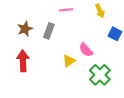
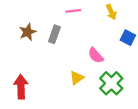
red arrow: (23, 61) -> (21, 87), moved
yellow triangle: (69, 61) -> (77, 78), moved

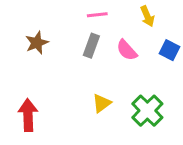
gray rectangle: (54, 34) -> (91, 46), moved
pink semicircle: (96, 55) -> (127, 50), moved

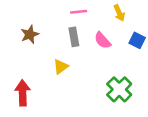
gray rectangle: (91, 46) -> (74, 37), turned -30
yellow triangle: (102, 103) -> (61, 67), moved

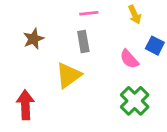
pink semicircle: (103, 40) -> (129, 59), moved
yellow triangle: (61, 67) -> (69, 75), size x1.5

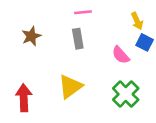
yellow arrow: (135, 15) -> (137, 21), moved
yellow triangle: (69, 75) -> (70, 86), moved

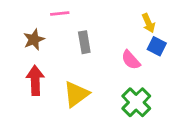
pink line: (83, 12) -> (60, 14), moved
red arrow: (24, 98) -> (35, 80), moved

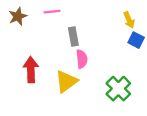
brown star: (34, 39) -> (18, 16), moved
pink semicircle: (131, 60) -> (82, 59), moved, turned -144

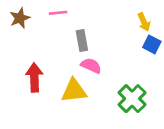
pink semicircle: (82, 59) -> (91, 66), turned -60
yellow triangle: (66, 81) -> (74, 91), turned 30

